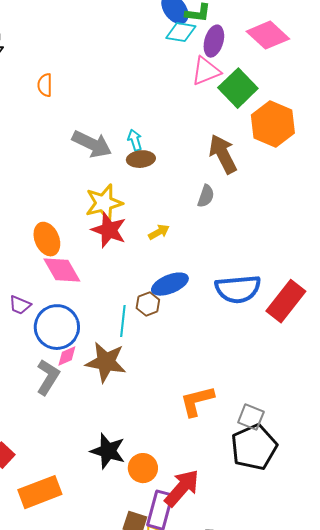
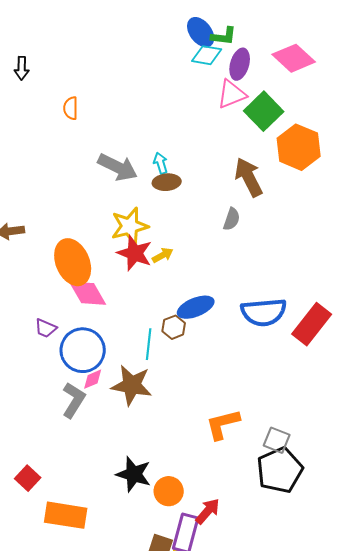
yellow arrow: (159, 232) -> (163, 255), moved
orange ellipse: (47, 239) -> (73, 262), size x1.4
red arrow: (182, 488) -> (208, 511), size x0.7
orange rectangle: (40, 492) -> (66, 515), turned 30

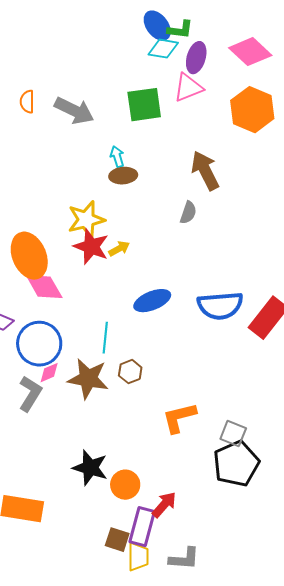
green square: (264, 111) -> (144, 105), moved, turned 36
orange hexagon: (299, 147) -> (252, 110), moved
gray arrow: (118, 167) -> (74, 111), moved
brown hexagon: (174, 327) -> (130, 372), moved

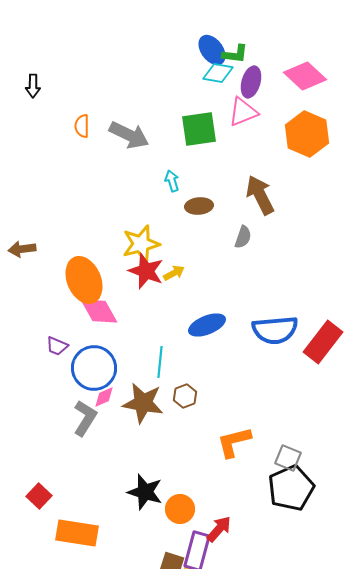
brown ellipse: (123, 176) -> (199, 206), moved

